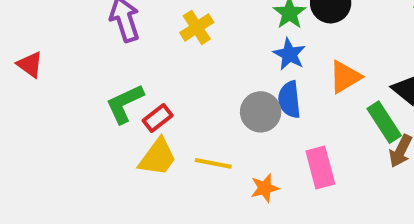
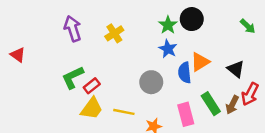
blue semicircle: (289, 100) -> (185, 73), moved
green rectangle: (384, 122) -> (211, 104), moved

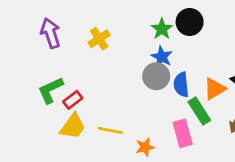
orange triangle: (200, 62) -> (215, 89), moved
gray circle: (151, 82) -> (156, 76), moved
green rectangle: (211, 104) -> (199, 111), moved

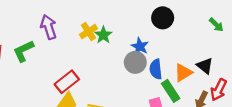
green star: (162, 29) -> (103, 35), moved
green L-shape: (50, 90) -> (23, 51), moved
red rectangle: (73, 100) -> (67, 82), size x1.5

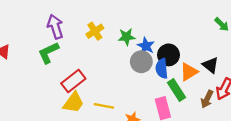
black circle: (163, 18) -> (168, 55), moved
green star: (103, 35) -> (127, 37), moved, turned 30
green L-shape: (23, 51) -> (48, 53), moved

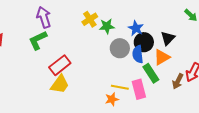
yellow cross: (95, 31) -> (90, 19), moved
blue star: (146, 46) -> (136, 28), moved
black triangle: (210, 65) -> (168, 38), moved, turned 35
yellow line: (104, 106) -> (120, 87), moved

